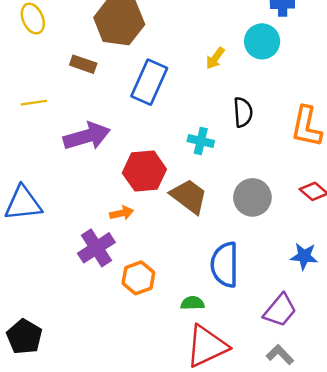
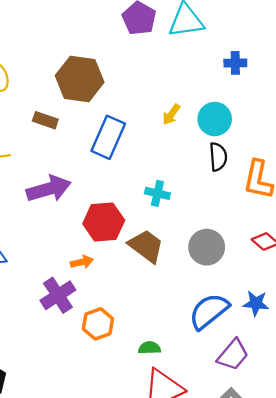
cyan circle: (262, 41) -> (215, 119), moved
black semicircle: (243, 112) -> (218, 157), moved
blue semicircle: (225, 265) -> (209, 311), moved, turned 51

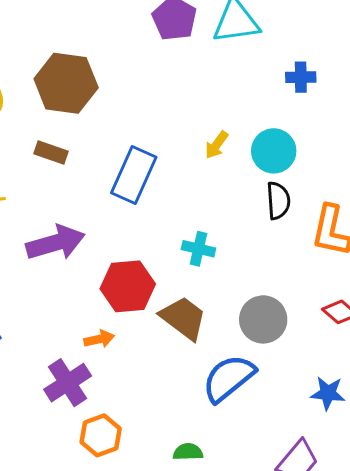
brown hexagon: (80, 79) -> (66, 83), moved
blue semicircle: (209, 311) -> (229, 378), moved
orange hexagon: (98, 324) -> (101, 435), moved

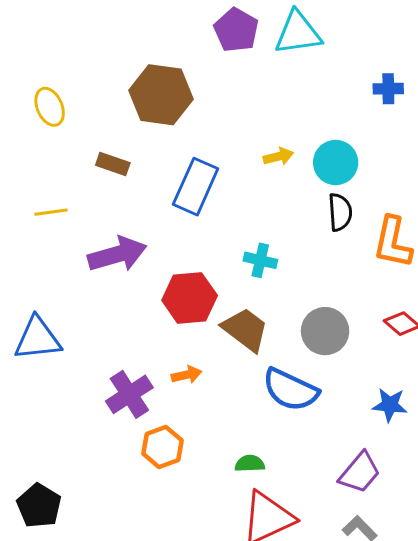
blue cross: (301, 77) -> (388, 89), moved
brown hexagon: (66, 83) -> (161, 95), moved
yellow arrow: (217, 145) -> (278, 156), turned -140
orange arrow: (99, 339) -> (187, 375), moved
blue semicircle: (229, 378) -> (290, 390), turned -116

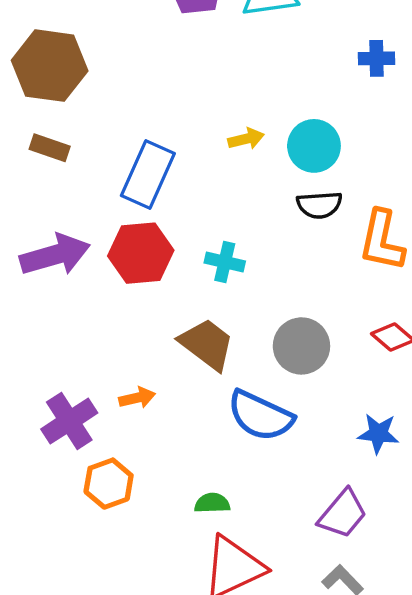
brown hexagon: (161, 95) -> (50, 66), moved
black semicircle: (340, 212) -> (319, 205), turned 90
red hexagon: (190, 298) -> (141, 253), moved

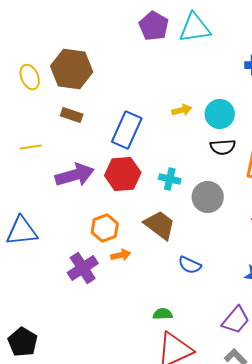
gray circle: (301, 346) -> (208, 197), moved
blue semicircle: (260, 416) -> (190, 265), size x0.6
orange hexagon: (109, 484) -> (105, 228), moved

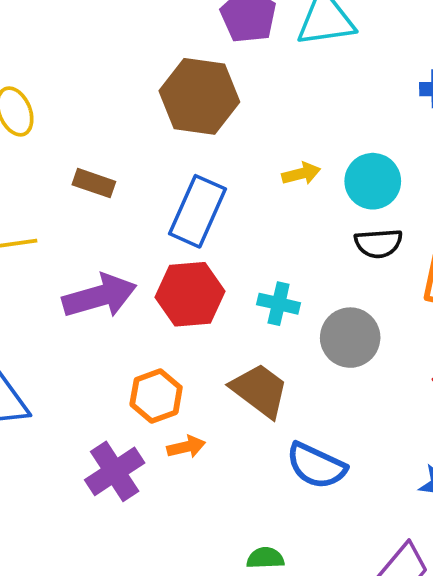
brown hexagon: (72, 69) -> (199, 96), moved
blue semicircle: (190, 265) -> (316, 466), size x1.4

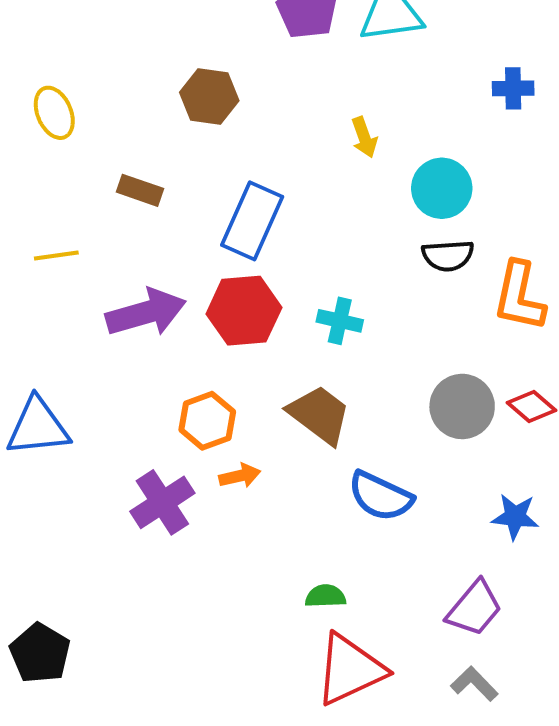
brown hexagon: (199, 96) -> (209, 97), moved, size x0.7
yellow arrow: (301, 174) -> (364, 137), moved, turned 84
gray circle: (350, 338) -> (462, 406), moved

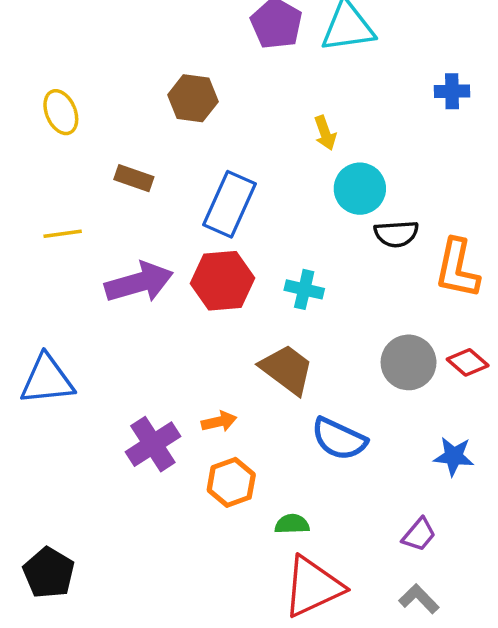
cyan circle: (442, 188) -> (360, 189), moved
orange hexagon: (207, 421) -> (231, 482), moved
purple trapezoid: (474, 608) -> (419, 535), size x0.7

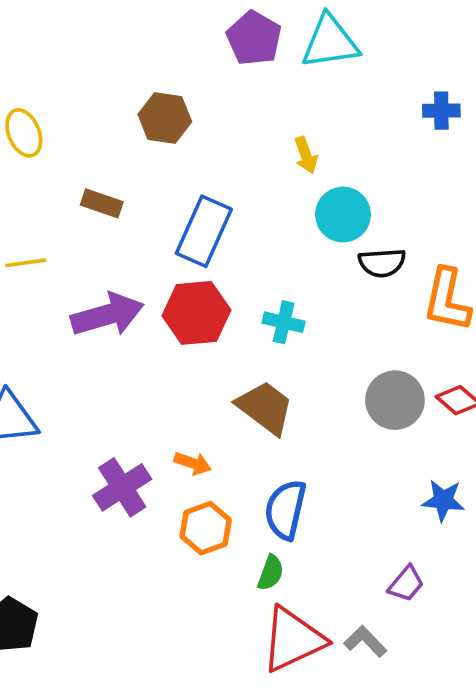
orange arrow: (219, 422) -> (193, 463), turned 32
blue semicircle: (339, 439) -> (285, 510), moved, turned 78
green semicircle: (292, 524) -> (271, 573), turned 112
gray L-shape: (419, 599) -> (365, 641), moved

